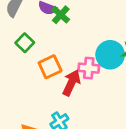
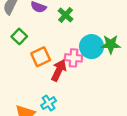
green cross: (61, 15) -> (66, 15), moved

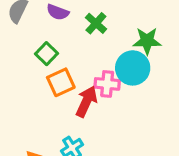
green square: (19, 36) -> (46, 54), moved
green star: (111, 44) -> (147, 41), moved

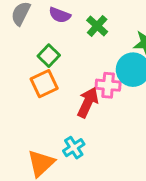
orange square: (61, 82) -> (44, 84), moved

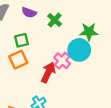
green square: (49, 56) -> (21, 40), turned 32
pink cross: (108, 85) -> (62, 61), turned 35

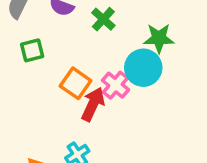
green square: (21, 40) -> (32, 50), moved
orange square: (18, 60) -> (76, 83), moved, turned -30

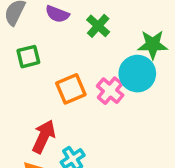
orange square: (76, 83) -> (71, 89), turned 32
red arrow: (93, 104) -> (44, 137), moved

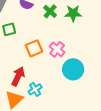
green star: (153, 45) -> (73, 13), moved
cyan circle: (137, 74) -> (73, 69), moved

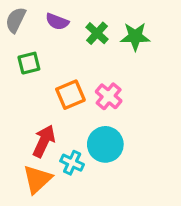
cyan circle: (73, 69) -> (105, 144), moved
cyan cross: (35, 89) -> (72, 163), turned -32

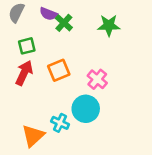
green cross: (97, 33) -> (64, 23), moved
pink cross: (109, 96) -> (97, 79), moved
red arrow: (44, 141) -> (24, 73), moved

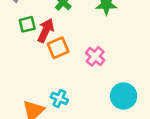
red arrow: (24, 73) -> (46, 31), moved
cyan circle: (86, 109) -> (124, 96), moved

